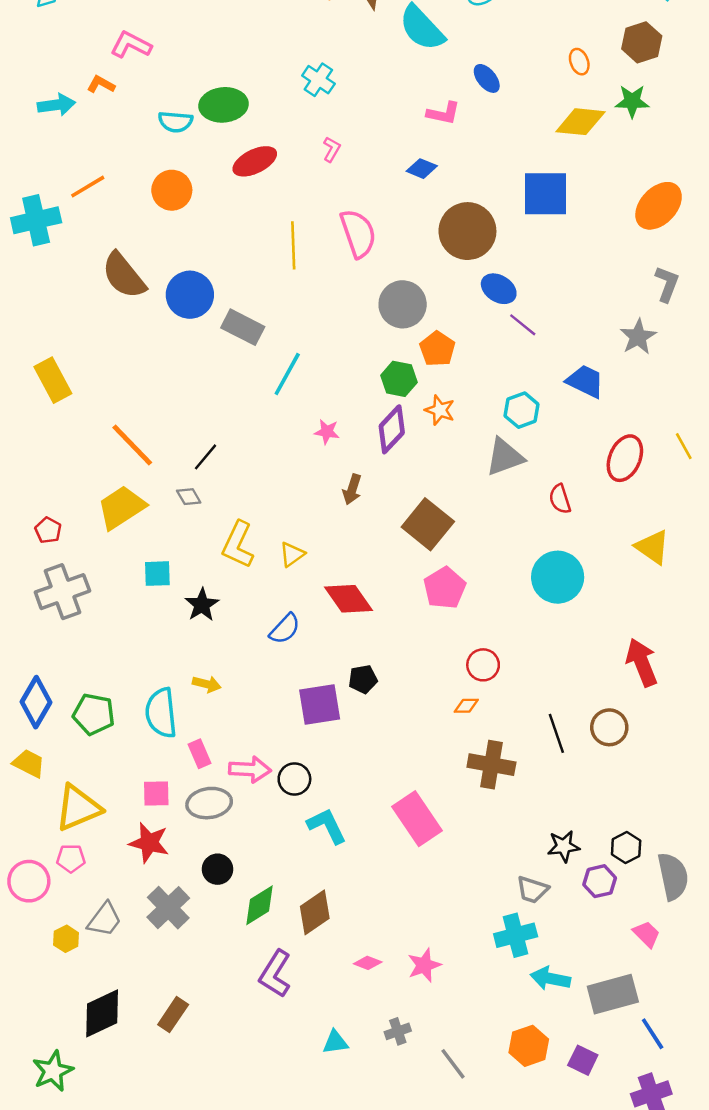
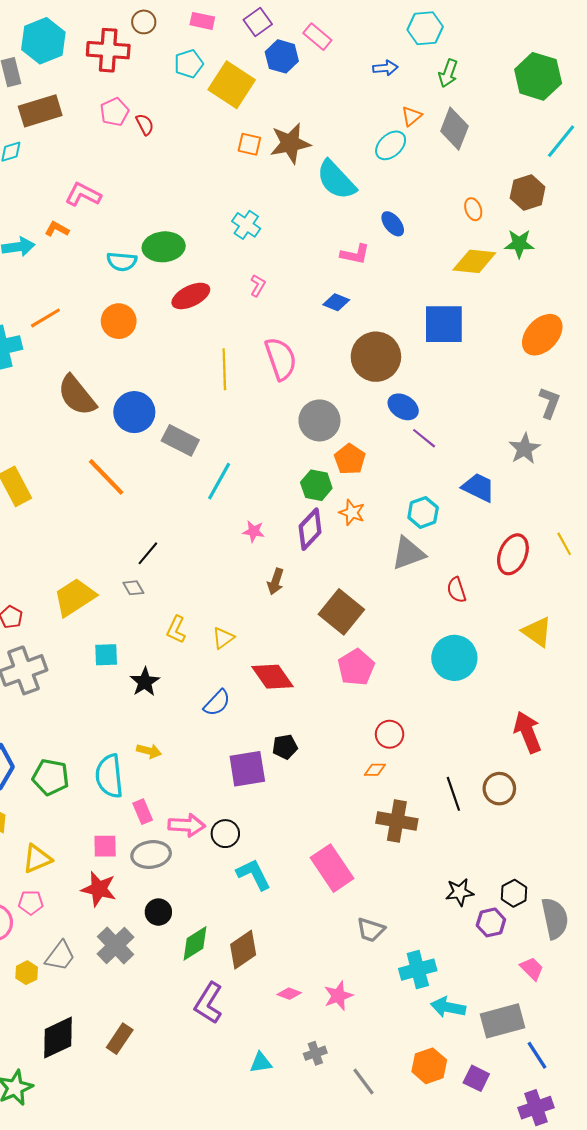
orange line: (132, 445) -> (106, 477), moved
yellow L-shape: (238, 545) -> (176, 630), size x0.7
yellow triangle: (78, 808) -> (37, 859), size x0.7
gray trapezoid: (532, 890) -> (371, 930), moved

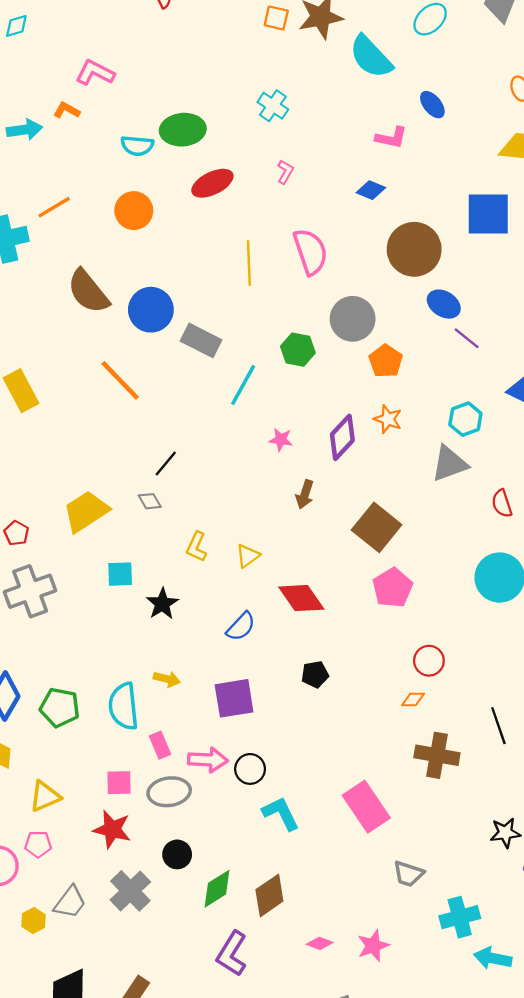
green hexagon: (316, 485) -> (298, 350), moved
purple square: (247, 769) -> (234, 698), moved

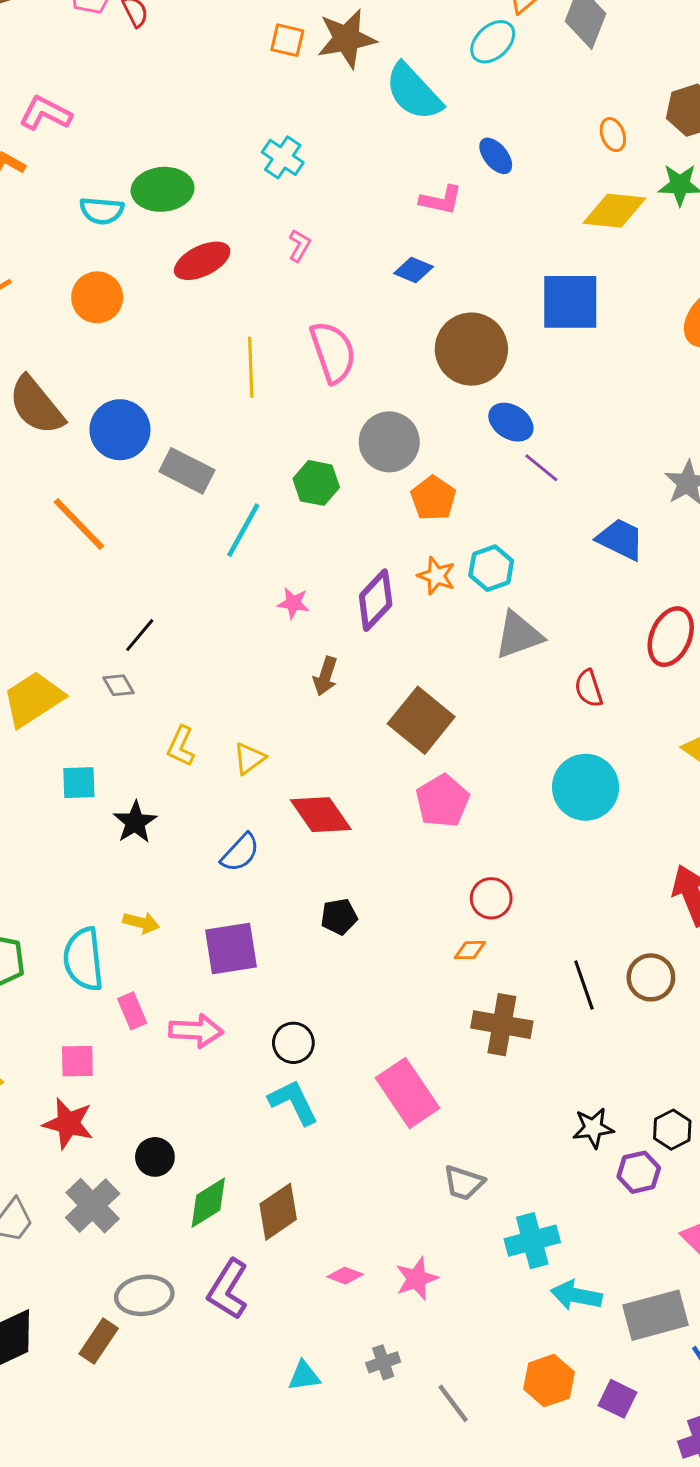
cyan hexagon: (465, 419) -> (491, 568), moved
black circle: (250, 769) -> (293, 1043), moved
gray ellipse: (169, 792) -> (144, 1295), moved

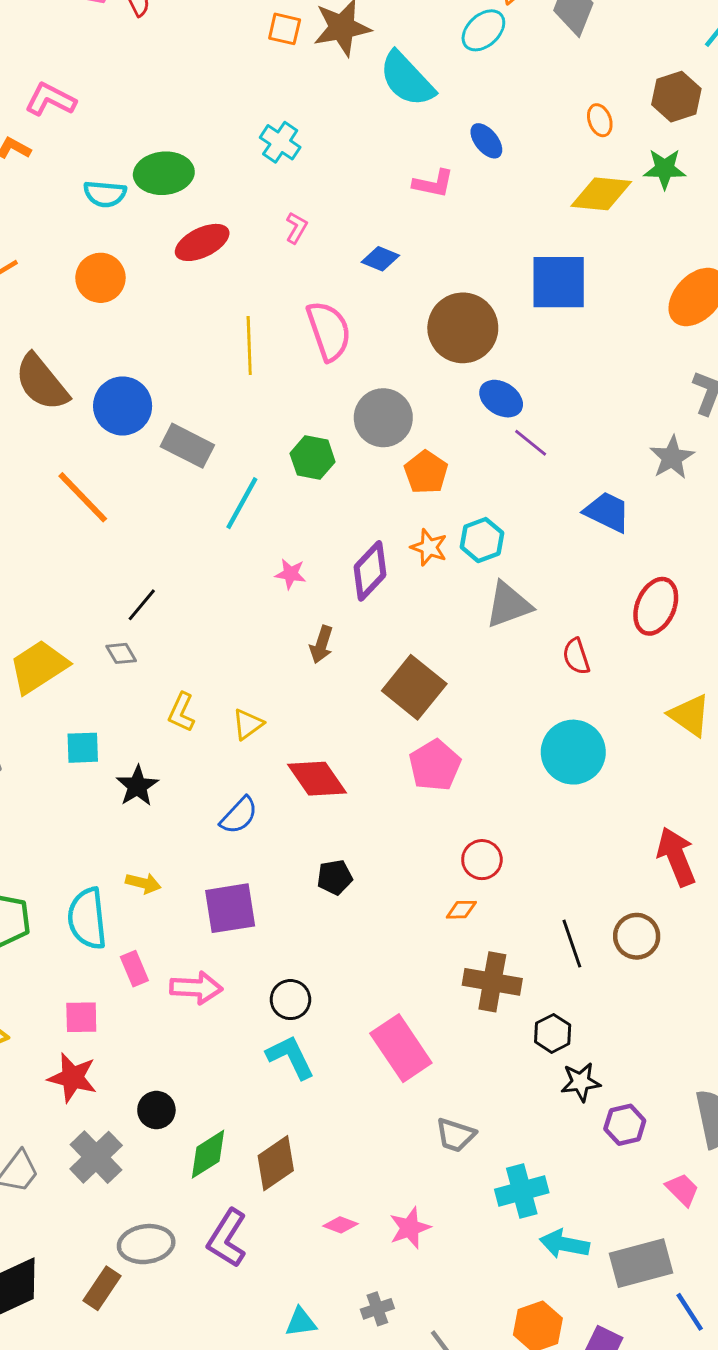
blue diamond: (414, 270) -> (380, 259), moved
black hexagon: (672, 1130) -> (553, 1033), moved

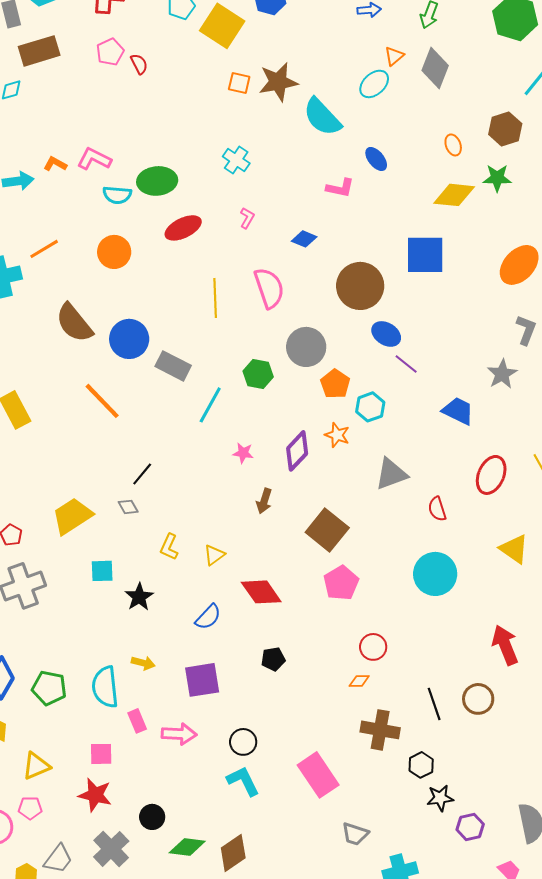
pink L-shape: (50, 100) -> (94, 159), moved
cyan hexagon: (482, 540) -> (370, 407), moved
green diamond: (208, 1154) -> (187, 847), turned 39

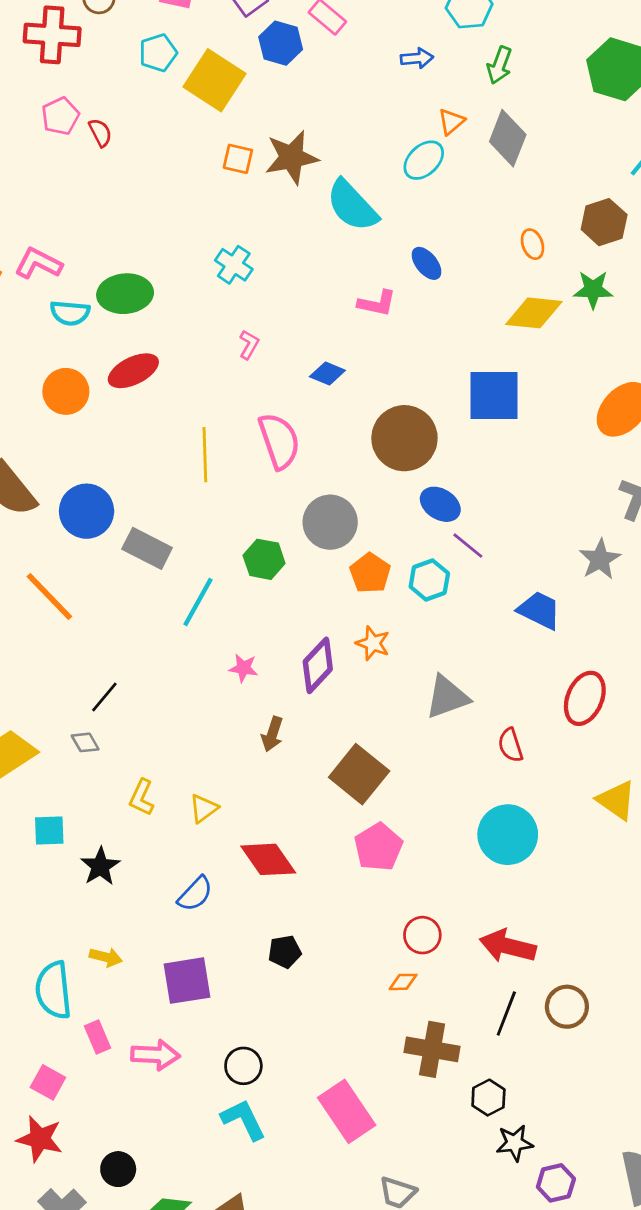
red ellipse: (183, 228) -> (133, 371), moved
cyan hexagon: (370, 407) -> (429, 580), moved
red arrow: (505, 645) -> (508, 946), moved, turned -54
black line: (434, 704) -> (506, 1014), turned 40
pink square: (101, 754) -> (48, 1082), turned 30

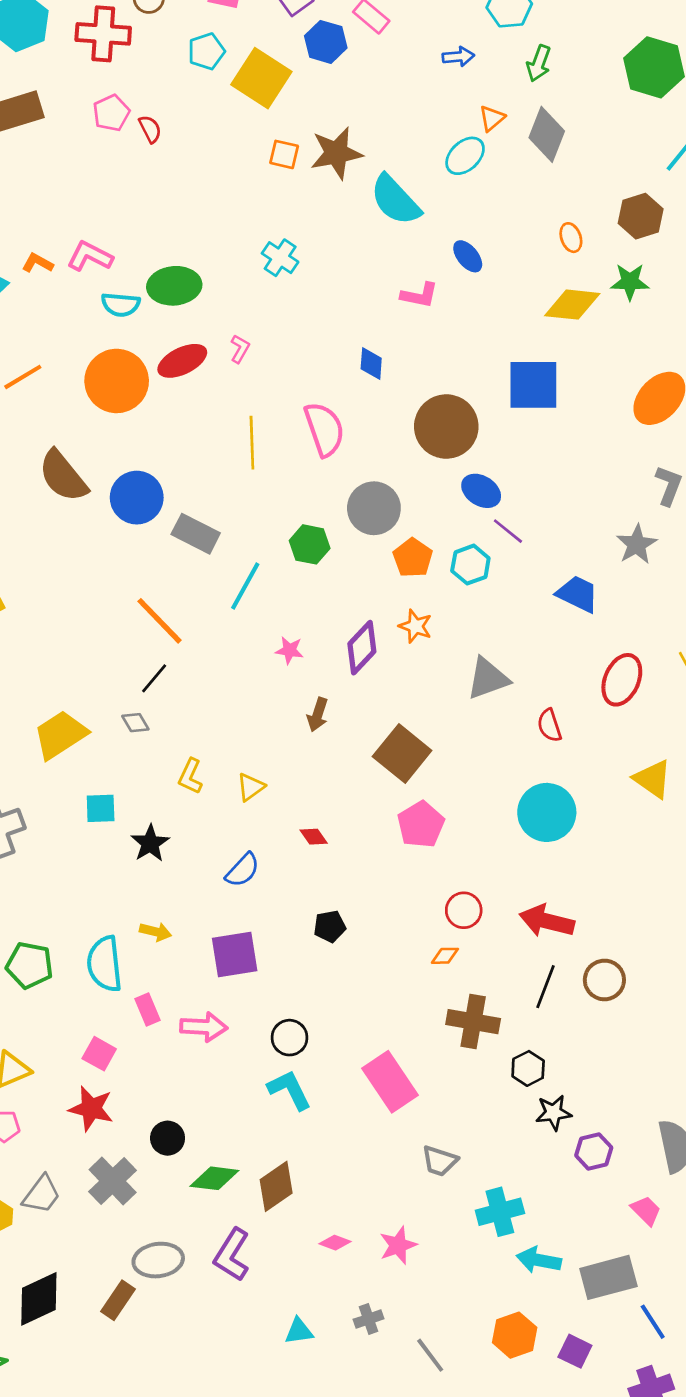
pink L-shape: (249, 345) -> (240, 349), moved
blue diamond: (327, 374) -> (371, 364), turned 72
orange circle: (66, 391) -> (117, 381), size x1.4
orange line: (49, 596) -> (160, 621), moved
red diamond: (268, 859) -> (314, 837), size x0.5

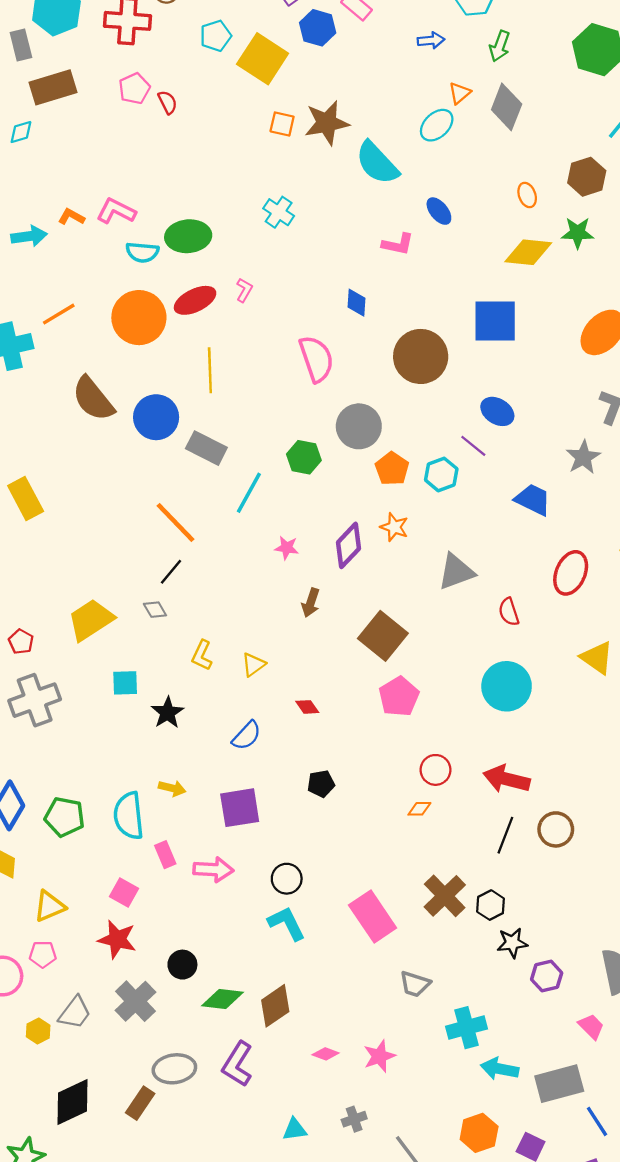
yellow line: (252, 443) -> (210, 370), moved
blue ellipse: (481, 491) -> (497, 411), moved
brown cross: (473, 1022) -> (445, 896), moved, turned 36

